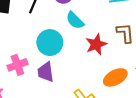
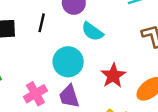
red star: (96, 44) -> (113, 76), moved

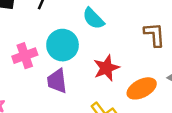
pink cross: (35, 94) -> (25, 56), moved

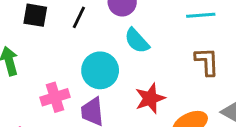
pink cross: (25, 56) -> (55, 97), moved

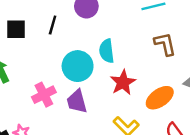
cyan semicircle: (137, 41) -> (107, 51), moved, turned 45

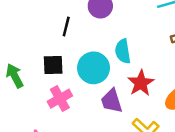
black square: (16, 29) -> (53, 65), moved
purple trapezoid: (77, 101) -> (112, 101), moved

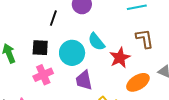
cyan semicircle: (123, 51) -> (96, 42), turned -36
red star: (141, 83) -> (120, 58), moved

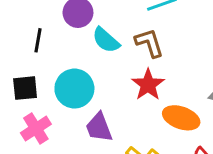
brown L-shape: (145, 39) -> (149, 43), moved
cyan semicircle: (96, 42) -> (106, 40), moved
orange ellipse: (138, 82) -> (181, 118), turned 60

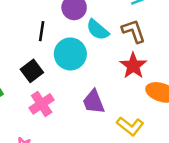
black square: (25, 88) -> (32, 71), turned -30
cyan circle: (74, 89) -> (70, 54), moved

